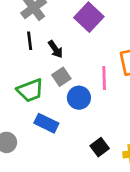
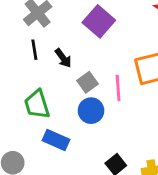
gray square: (61, 77) -> (88, 82), moved
green trapezoid: (30, 90) -> (37, 104), turned 96

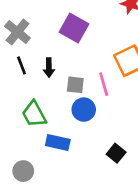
black arrow: (63, 58) -> (49, 68), turned 48
gray square: (88, 82) -> (75, 85), turned -36

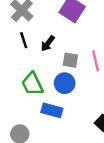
black arrow: (49, 68) -> (48, 43), turned 35
blue circle: (84, 110) -> (65, 83), moved

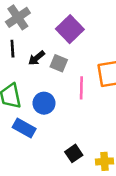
gray square: (70, 60) -> (59, 63), moved

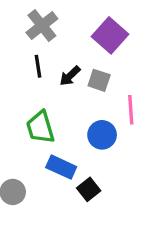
blue circle: (44, 103) -> (102, 135), moved
black square: (74, 153) -> (89, 189), moved

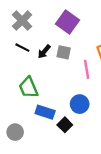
black line: (38, 66) -> (22, 48), turned -48
blue circle: (102, 135) -> (80, 104), moved

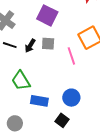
blue circle: (80, 104) -> (71, 98), moved
black square: (65, 125) -> (62, 120), moved

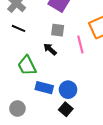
black arrow: (30, 46) -> (50, 49), moved, turned 96
blue circle: (71, 98) -> (68, 90), moved

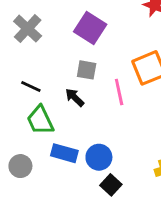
black line: (18, 28) -> (31, 86), moved
gray circle: (17, 109) -> (20, 166), moved
black square: (66, 109) -> (111, 185), moved

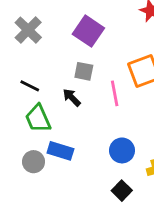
blue circle: (99, 157) -> (122, 150), moved
gray circle: (20, 166) -> (34, 162), moved
black square: (111, 185) -> (122, 191), moved

